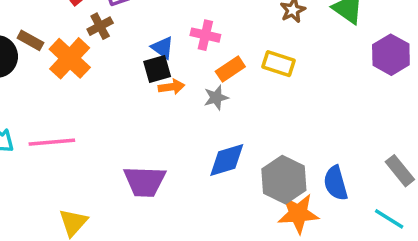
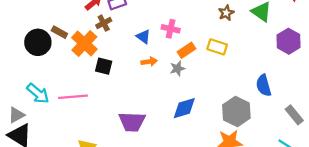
black square: (157, 69) -> (104, 66), moved, turned 30
gray hexagon: (284, 180) -> (236, 112), moved
blue semicircle: (336, 183) -> (264, 85), moved

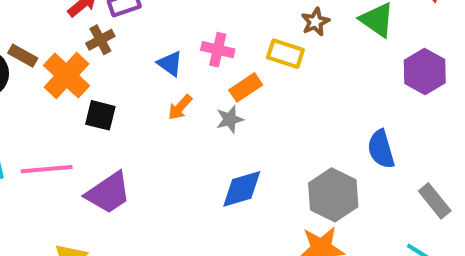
yellow rectangle: (217, 47) -> (285, 54), moved
orange arrow: (149, 62) -> (180, 107), turned 140
purple trapezoid: (132, 122) -> (108, 193), moved, turned -36

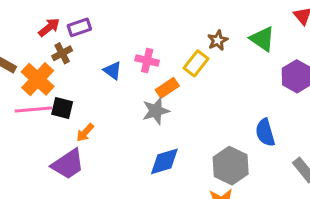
yellow rectangle: (285, 54) -> (196, 63), turned -70
orange arrow: (180, 107) -> (85, 132), moved
gray star: (230, 119) -> (156, 111), size x1.4
pink line: (47, 169) -> (33, 109), moved

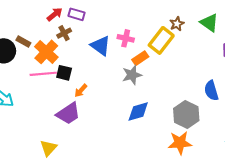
purple rectangle: (79, 27) -> (77, 14), turned 35
yellow rectangle: (196, 63) -> (161, 40), size x1.4
blue triangle: (113, 71) -> (101, 46), size x1.5

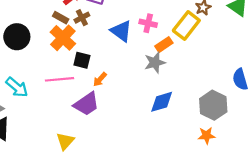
brown rectangle: (23, 41) -> (61, 18), moved
pink line: (43, 74) -> (59, 79), moved
orange star: (180, 143) -> (207, 135), size x0.7

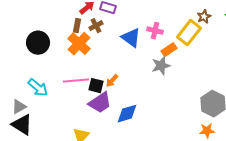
brown rectangle: (61, 18) -> (77, 26), turned 72
black square: (82, 60) -> (96, 86), moved
blue diamond: (162, 102) -> (127, 114), moved

